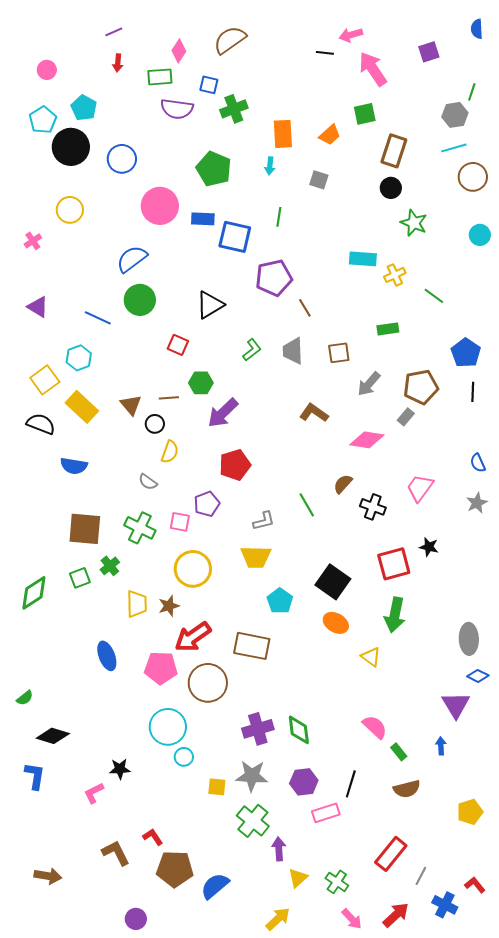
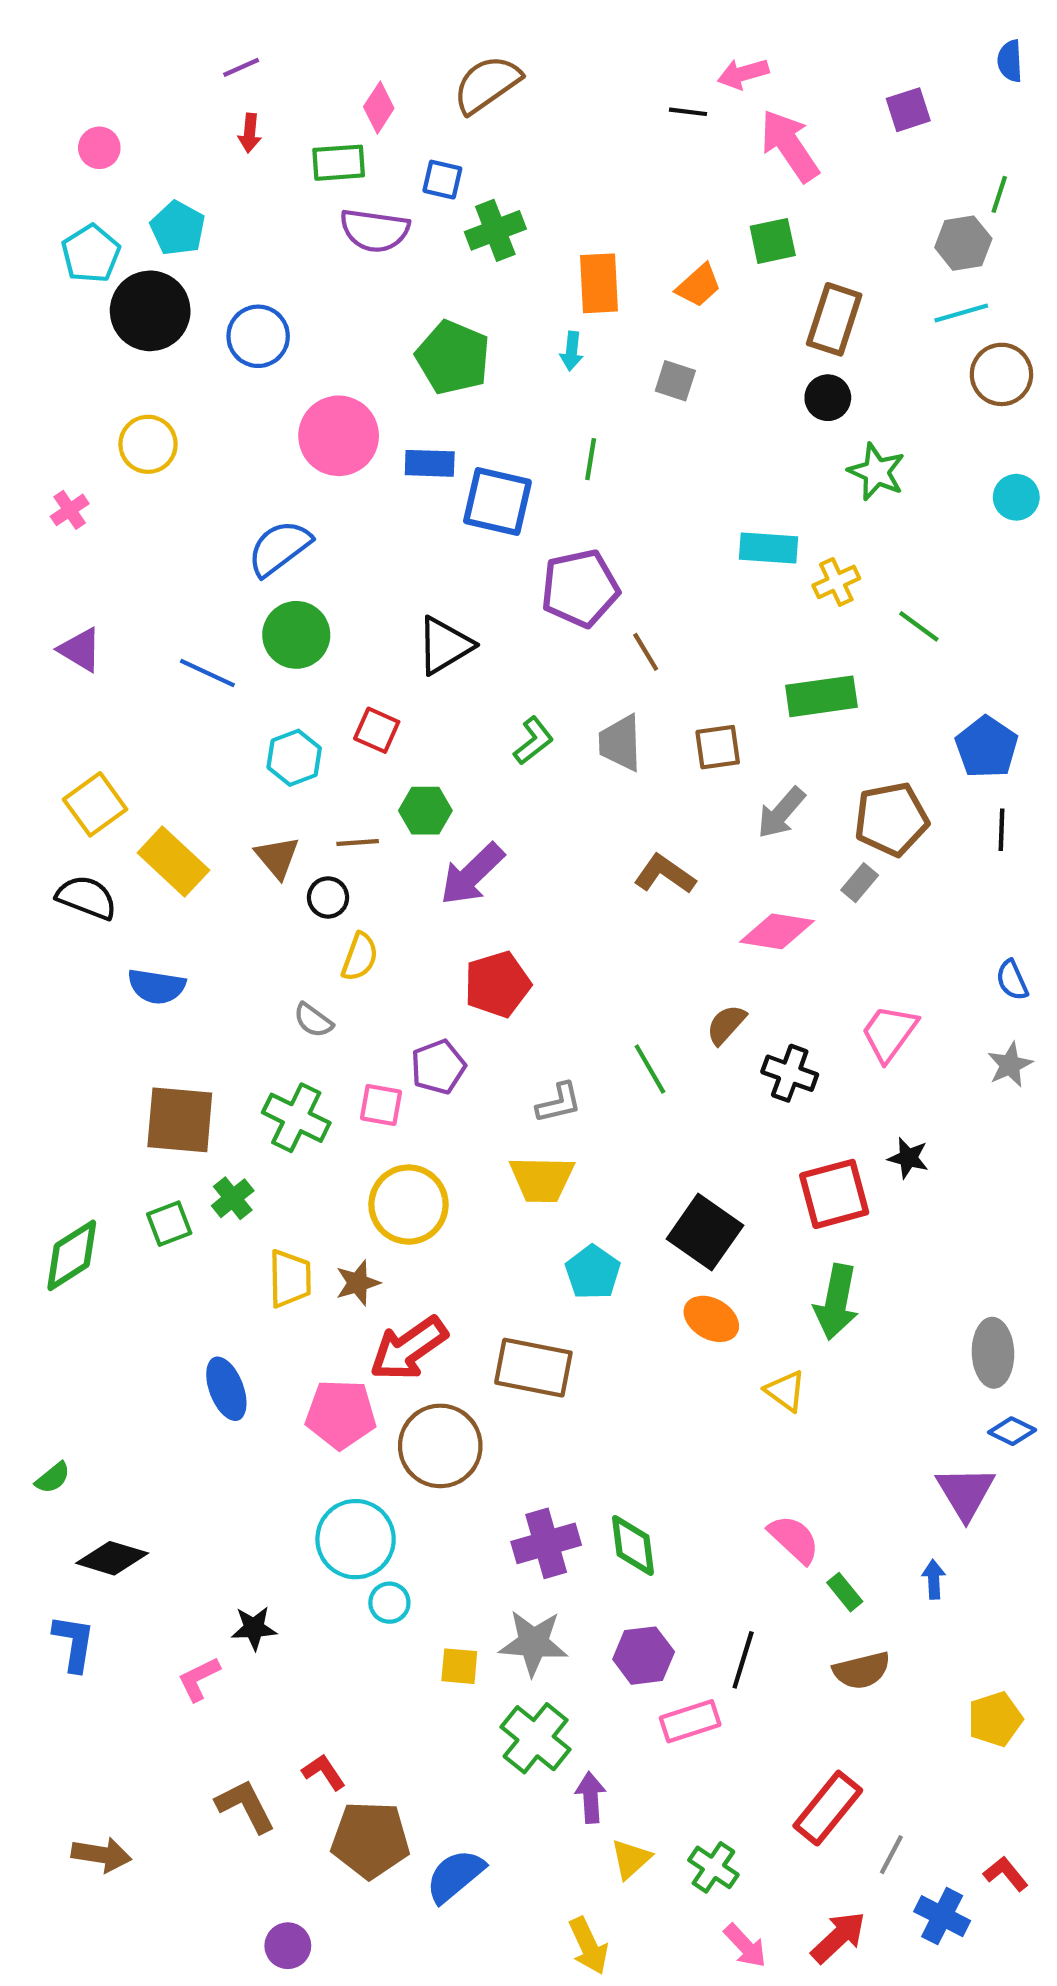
green rectangle: (388, 329) -> (821, 696), size x1.5
cyan hexagon: (79, 358) -> (294, 758), moved
yellow arrow: (278, 919) -> (588, 1946), turned 108

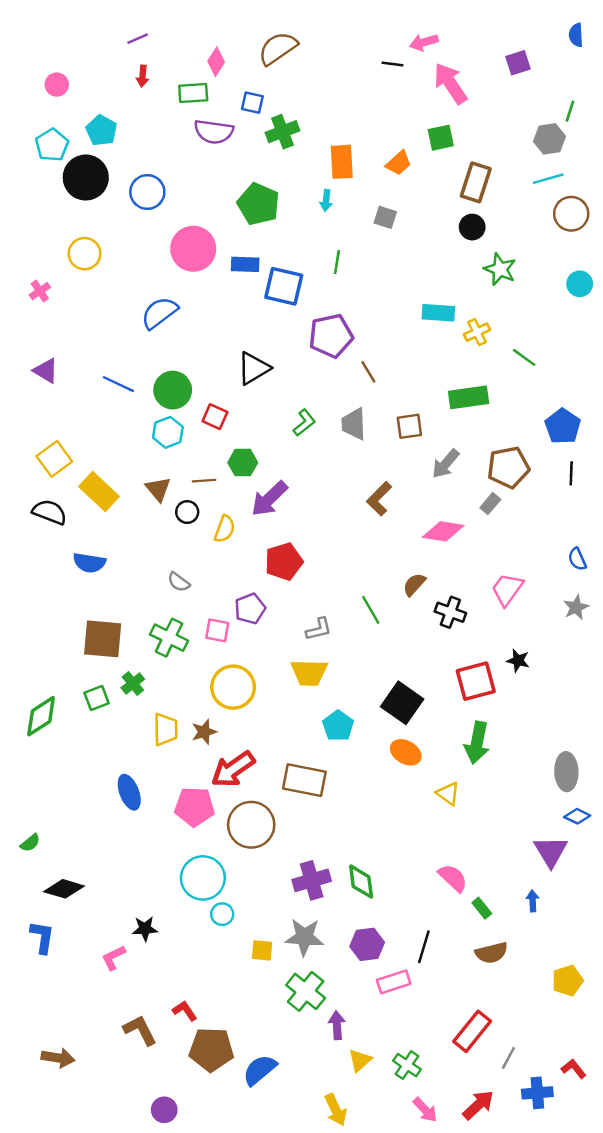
green circle: (296, 635) -> (173, 390), moved
brown L-shape: (665, 874) -> (379, 499), turned -80
yellow semicircle: (360, 957) -> (225, 529), moved
blue cross: (942, 1916) -> (537, 1093), turned -32

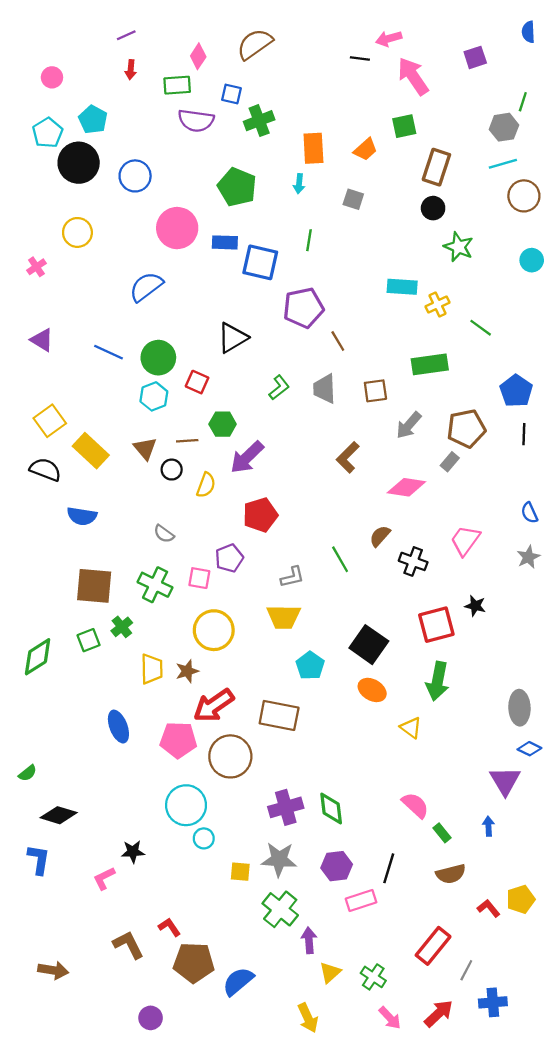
red L-shape: (574, 1069) -> (488, 908), moved

